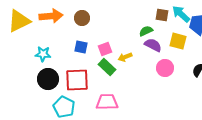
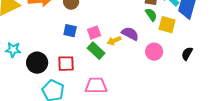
green semicircle: (146, 31) -> (151, 15), moved, turned 80
purple semicircle: (153, 45) -> (130, 34), moved
cyan star: (43, 54) -> (13, 50), moved
red square: (77, 80) -> (66, 64), size x0.7

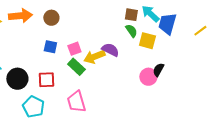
yellow arrow: (114, 41) -> (94, 57), size x1.5
pink circle: (154, 52) -> (148, 77), moved
black semicircle: (187, 54) -> (158, 70), moved
pink trapezoid: (96, 86) -> (76, 102), turned -105

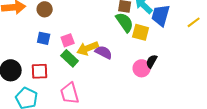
green semicircle: (131, 31) -> (125, 22), size x1.5
purple semicircle: (110, 50) -> (104, 52), moved

